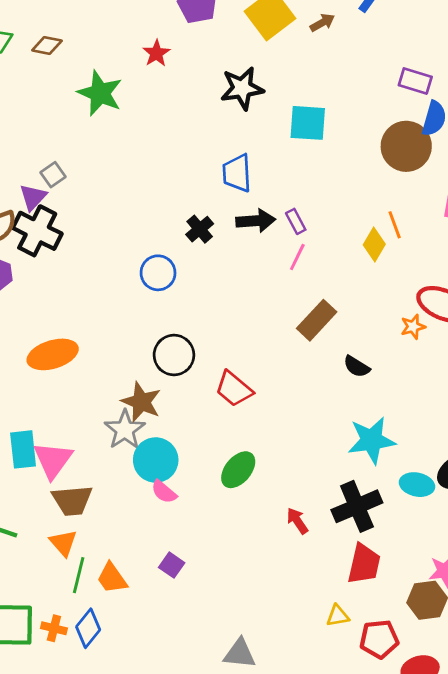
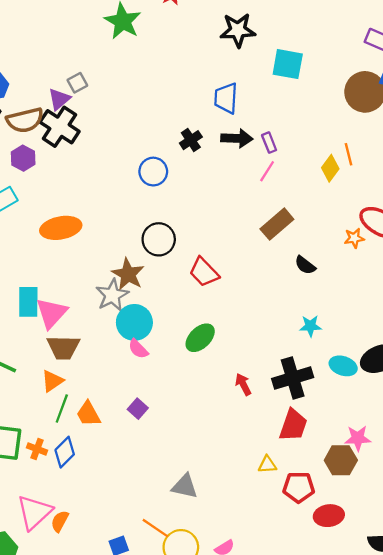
cyan star: (372, 440) -> (310, 326), size x0.6
orange triangle: (63, 543) -> (52, 381), turned 30

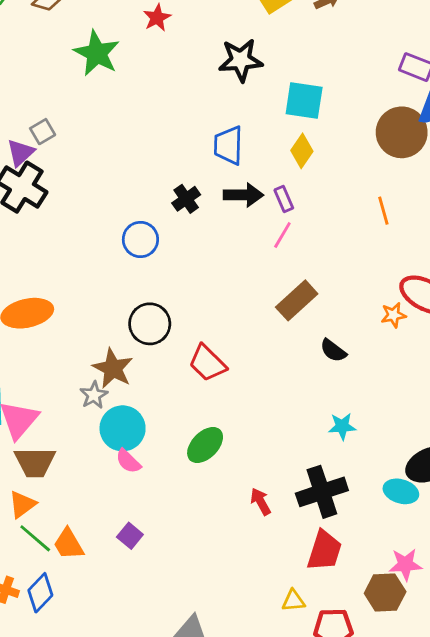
yellow diamond: (330, 168) -> (302, 151), moved
gray star: (112, 295) -> (94, 395), size x0.7
cyan ellipse: (343, 366) -> (401, 491), moved
green line: (62, 408) -> (35, 538), turned -68

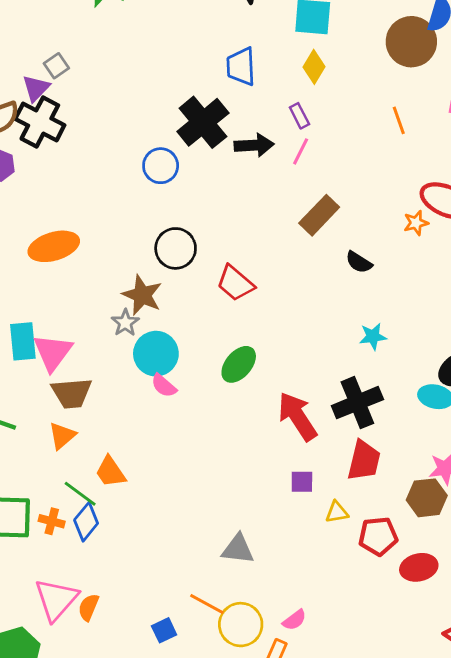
black arrow: (243, 195) -> (254, 145), moved
black cross: (186, 199) -> (203, 122), size x1.8
red arrow: (261, 502) -> (297, 416), size x1.8
purple square: (130, 536) -> (302, 482), moved, turned -35
green line: (35, 538) -> (80, 494), moved

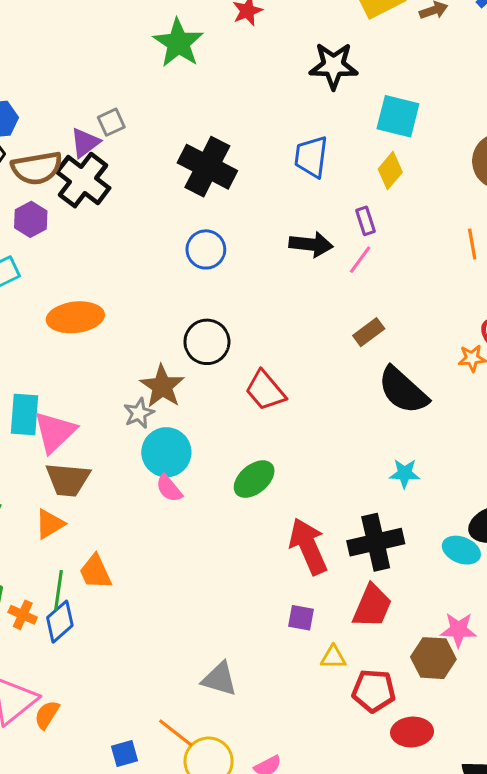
black cross: (203, 122) -> (207, 167), moved, turned -33
brown rectangle: (319, 215) -> (369, 332), size x0.7
black semicircle: (359, 262) -> (403, 390), size x1.8
green line: (80, 494) -> (59, 590), turned 52

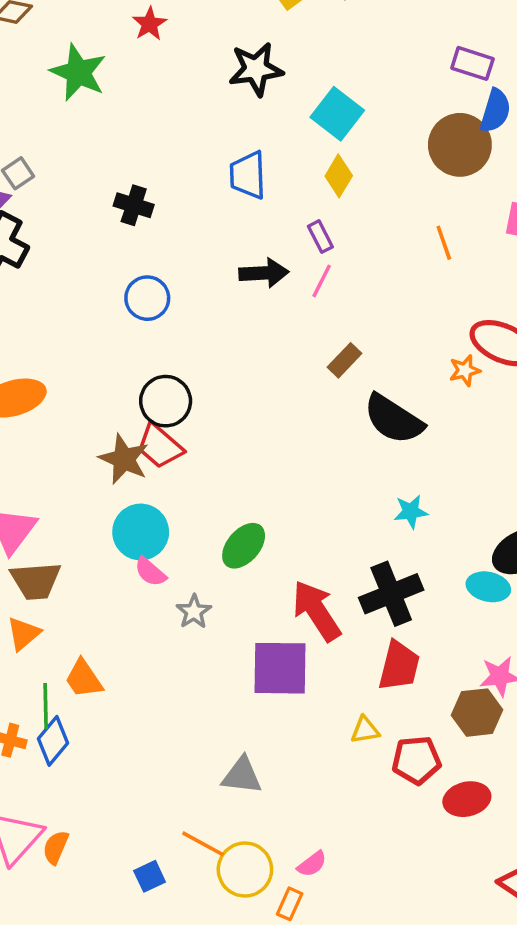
cyan square: (398, 116) -> (337, 114), turned 33
black cross: (207, 167) -> (134, 205), size x0.6
red trapezoid: (265, 391) -> (160, 446), moved
gray star: (139, 413) -> (194, 612), moved
purple square: (301, 618) -> (280, 668), moved, size x2.0

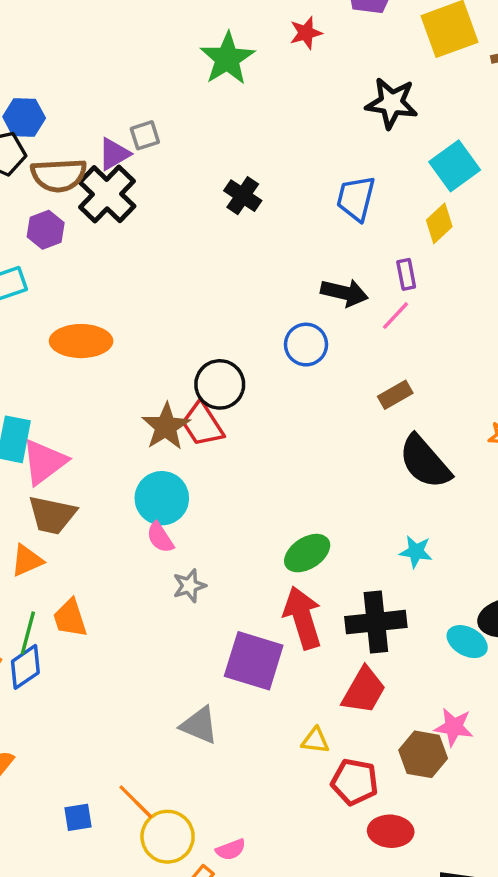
blue circle: (147, 298) -> (306, 345), moved
green ellipse: (244, 546) -> (307, 553), moved
gray triangle: (242, 776) -> (199, 725), moved

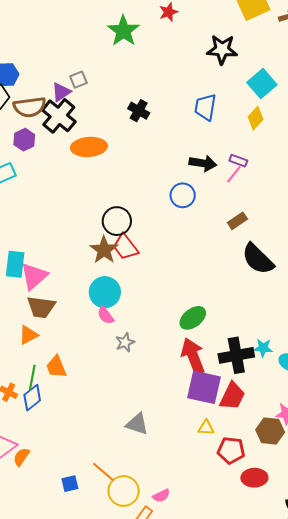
purple rectangle: (406, 274) -> (238, 161), moved, turned -54
orange ellipse: (81, 341) -> (89, 147), moved
black circle: (220, 384) -> (117, 221), moved
cyan star: (416, 552) -> (263, 348), moved
purple square: (254, 661) -> (204, 387), moved

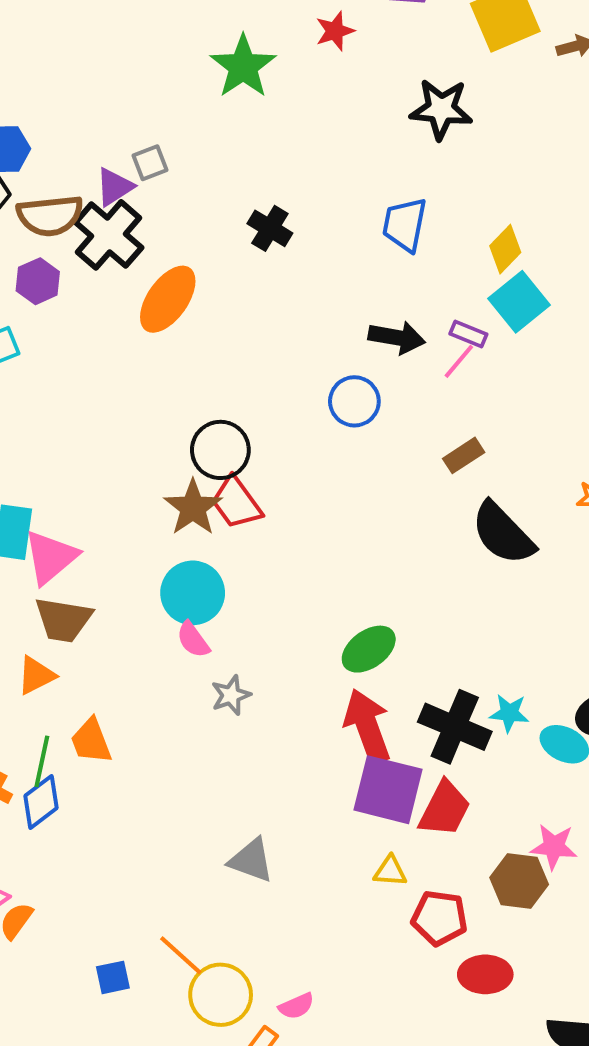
cyan square: (262, 84) -> (519, 302), moved
orange ellipse: (89, 147) -> (168, 299), turned -52
black cross: (236, 355) -> (455, 727), turned 32

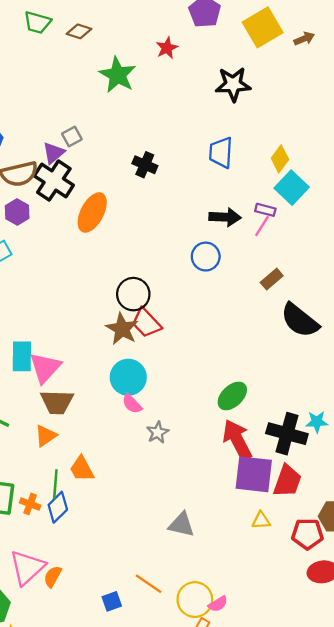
red pentagon: (439, 918) -> (307, 534), moved
yellow circle: (221, 995) -> (195, 600), moved

